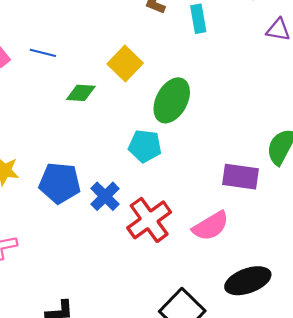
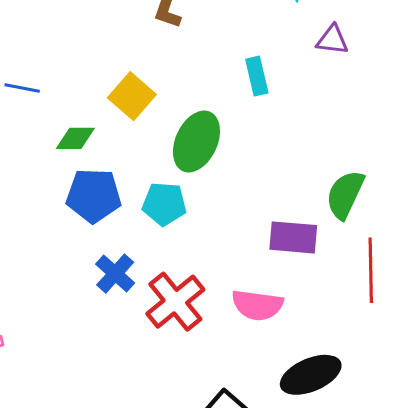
cyan rectangle: (198, 19) -> (257, 76), moved
blue pentagon: (60, 183) -> (94, 196), moved
pink semicircle: (211, 226) -> (257, 305), turned 42

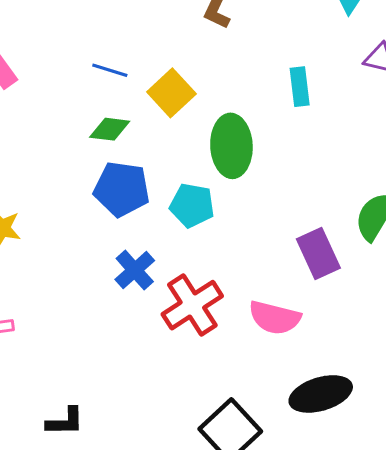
blue line: (22, 88) -> (110, 70), moved
green ellipse: (196, 141) -> (231, 146), turned -34
purple rectangle: (293, 237) -> (318, 254), turned 54

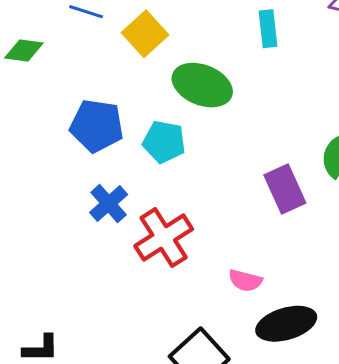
green diamond: (110, 129) -> (24, 50), moved
green ellipse: (231, 146) -> (202, 85), turned -66
pink semicircle: (275, 318) -> (245, 280), moved, size x0.7

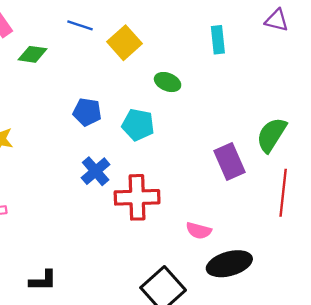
green ellipse: (202, 85) -> (168, 82), size x0.6
blue pentagon: (97, 126) -> (87, 112), size x0.7
red cross: (164, 238) -> (137, 197), turned 30

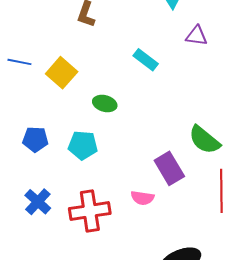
cyan rectangle: (218, 40) -> (146, 60), turned -40
green semicircle: (271, 135) -> (204, 140), turned -76
blue cross: (96, 171) -> (38, 202), moved
pink semicircle: (199, 231) -> (142, 198), moved

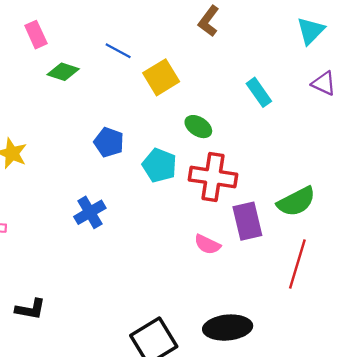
green semicircle: (204, 140) -> (296, 202), turned -84
red cross: (90, 211) -> (213, 177), moved

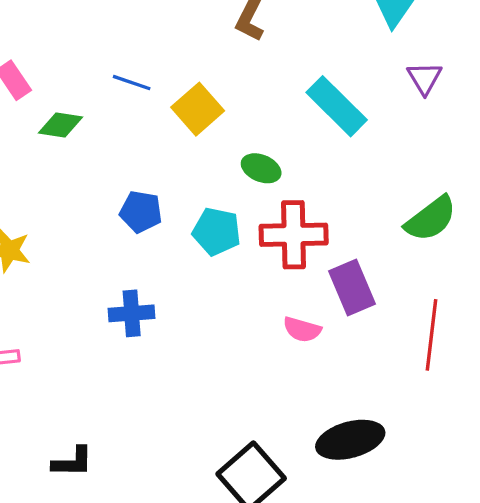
purple triangle: (324, 83) -> (425, 78), turned 44
cyan rectangle: (259, 92) -> (337, 106), size x1.5
green semicircle: (296, 202) -> (431, 219), moved
blue cross: (90, 212) -> (132, 313), turned 36

